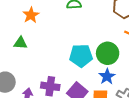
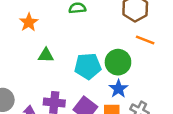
green triangle: (20, 43) -> (46, 55), moved

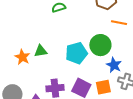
orange star: (29, 22) -> (22, 57), moved
blue star: (118, 89) -> (114, 65), moved

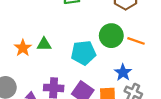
orange line: (119, 23) -> (136, 41), moved
green circle: (100, 45) -> (111, 36), moved

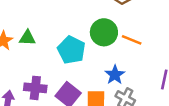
cyan pentagon: (83, 53) -> (71, 50), turned 30

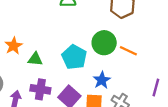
green triangle: (27, 38) -> (35, 59), moved
blue star: (115, 75) -> (102, 80), moved

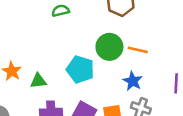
blue star: (102, 80) -> (133, 81), moved

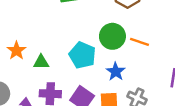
blue star: (133, 81) -> (116, 72), moved

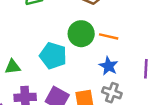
blue star: (116, 72) -> (109, 66), moved

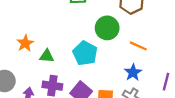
green circle: (81, 34) -> (107, 28), moved

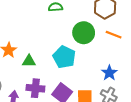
orange line: (138, 46) -> (114, 35), moved

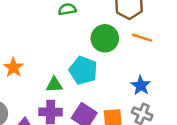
green triangle: (29, 61) -> (54, 85), moved

